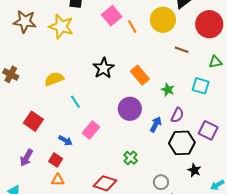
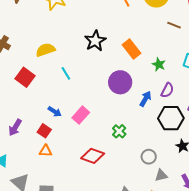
red square: (33, 121) -> (25, 77), moved
pink rectangle: (91, 130) -> (81, 115), moved

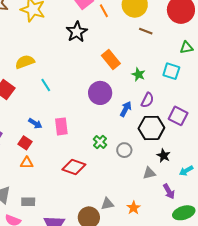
brown line: (174, 25) -> (146, 31), moved
black star: (95, 41) -> (77, 32), moved
pink rectangle: (81, 115) -> (61, 126), turned -48
gray circle: (149, 157) -> (124, 150), moved
gray triangle: (161, 175) -> (149, 173), moved

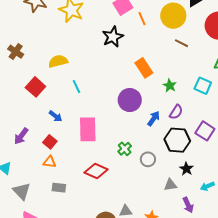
blue arrow: (35, 123) -> (56, 116), moved
pink rectangle: (61, 126) -> (88, 129), size x1.4
gray rectangle: (28, 202) -> (59, 188), moved

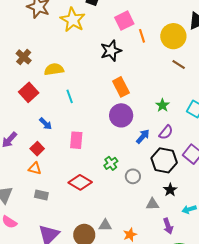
brown cross: (16, 52) -> (24, 57), moved
orange rectangle: (144, 68) -> (121, 87), moved
pink rectangle: (88, 129) -> (76, 140), size x0.7

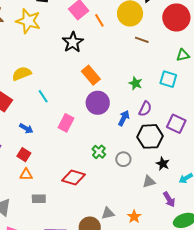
pink rectangle: (76, 140) -> (66, 123), moved, turned 36

